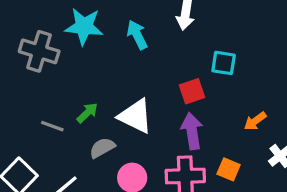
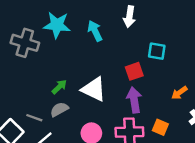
gray line: (52, 126) -> (34, 118), moved
gray semicircle: (102, 148) -> (59, 109), moved

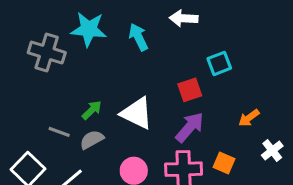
white arrow: (129, 17) -> (184, 18), turned 84
cyan square: (157, 51) -> (219, 63), turned -30
purple arrow: (134, 100) -> (190, 127), turned 50
gray line: (34, 118) -> (59, 132), moved

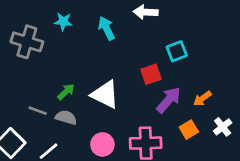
cyan star: (89, 29) -> (63, 22), size x0.6
purple arrow: (190, 127) -> (169, 100), moved
gray semicircle: (92, 140) -> (66, 117), turned 45
orange square: (224, 163) -> (189, 130), moved, turned 36

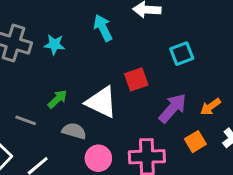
cyan star: (63, 22) -> (54, 45), moved
red square: (151, 74) -> (136, 79), moved
gray semicircle: (66, 117) -> (74, 131), moved

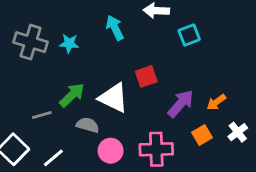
cyan square: (182, 54) -> (189, 35), moved
green arrow: (57, 99) -> (72, 95), size x1.4
gray line: (26, 120) -> (42, 115), turned -36

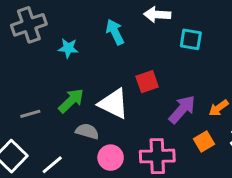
cyan square: (189, 35) -> (191, 39), turned 30
gray cross: (31, 42) -> (29, 25), moved, turned -36
gray line: (42, 115) -> (30, 114), moved

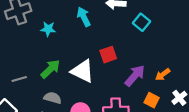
cyan square: (191, 39) -> (142, 22), turned 30
gray semicircle: (87, 131) -> (53, 98), moved
orange square: (204, 142) -> (152, 100), turned -32

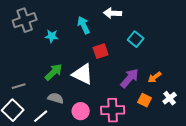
cyan square: (142, 22) -> (136, 39), moved
red square: (108, 55) -> (101, 51), moved
gray line: (19, 79) -> (19, 86), moved

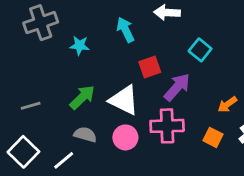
purple arrow: (130, 78) -> (177, 87), moved
gray line: (19, 86) -> (31, 106), moved
pink cross: (113, 110) -> (167, 126), moved
pink circle: (81, 111) -> (125, 137), moved

